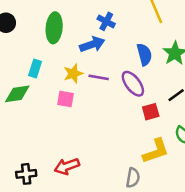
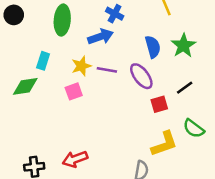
pink square: (66, 99) -> (74, 91), turned -30

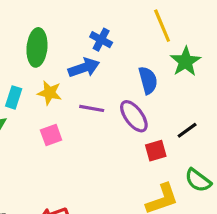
green star: (183, 46) -> (185, 62), moved
yellow star: (81, 66) -> (49, 93), moved, turned 30

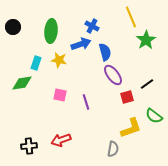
blue semicircle: (148, 80) -> (105, 52), moved
purple line: (92, 108) -> (86, 102), moved, turned 63
pink square: (51, 135) -> (60, 95), moved, turned 32

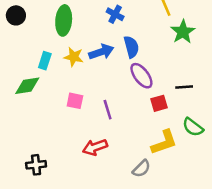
blue arrow: (81, 44) -> (101, 52), moved
black line: (147, 84) -> (184, 87), turned 32
red arrow: (61, 140) -> (95, 147), moved
gray semicircle: (113, 149) -> (141, 169), turned 35

